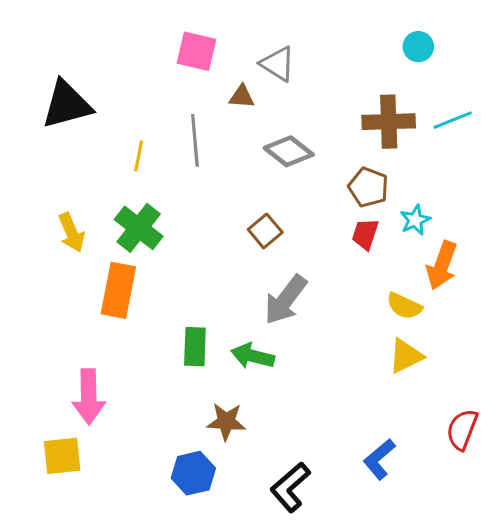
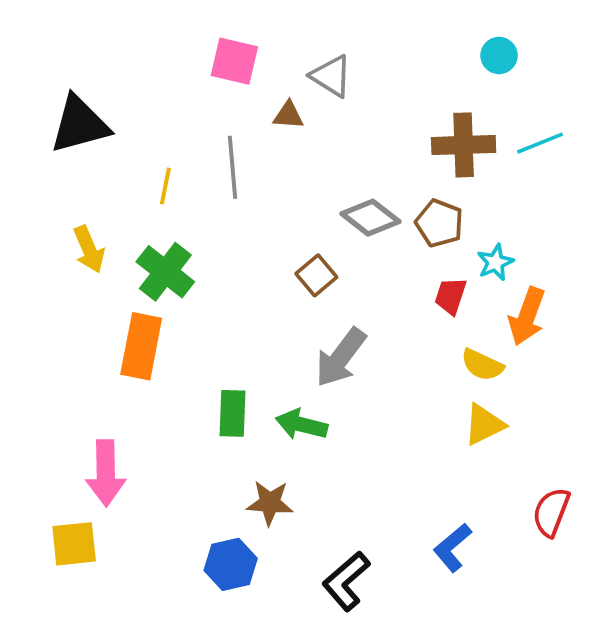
gray diamond: (289, 151) -> (370, 218), moved
yellow arrow: (71, 233) -> (89, 249), moved
red trapezoid: (365, 234) -> (451, 296), moved

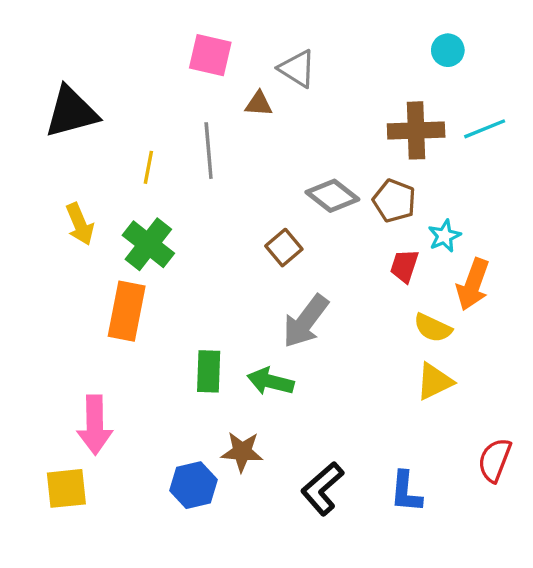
blue L-shape: (452, 548) -> (406, 492), turned -45
blue hexagon: (231, 564) -> (194, 485), moved
black L-shape: (346, 581) -> (322, 488), moved

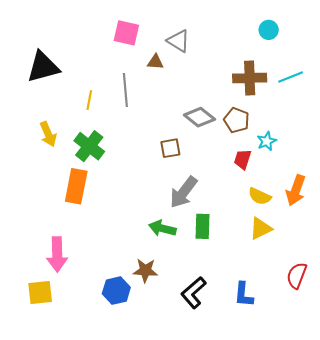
brown square: (284, 248) -> (170, 148), turned 30
orange arrow: (473, 284) -> (296, 190), moved
green rectangle: (209, 371) -> (202, 226), moved

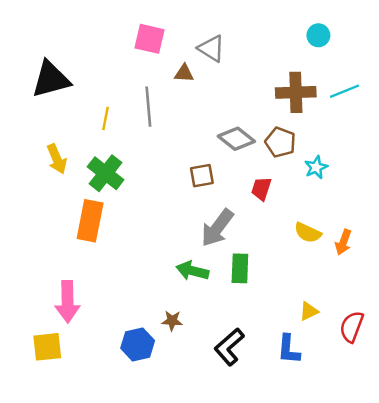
red trapezoid: (243, 159) -> (261, 189), moved
orange arrow: (296, 190) -> (343, 242), moved, size x0.7
yellow triangle: (261, 228) -> (309, 311), moved, size x0.7
brown star: (145, 270) -> (172, 321), size x0.7

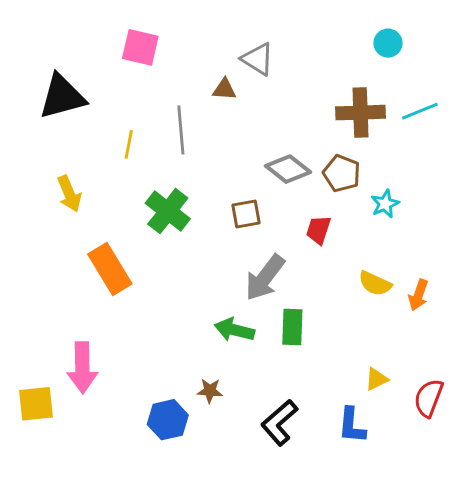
pink square: (150, 39) -> (140, 47), moved
green cross: (106, 173) -> (168, 211), moved
orange rectangle: (90, 221) -> (110, 269), turned -42
yellow square: (47, 347) -> (36, 404), moved

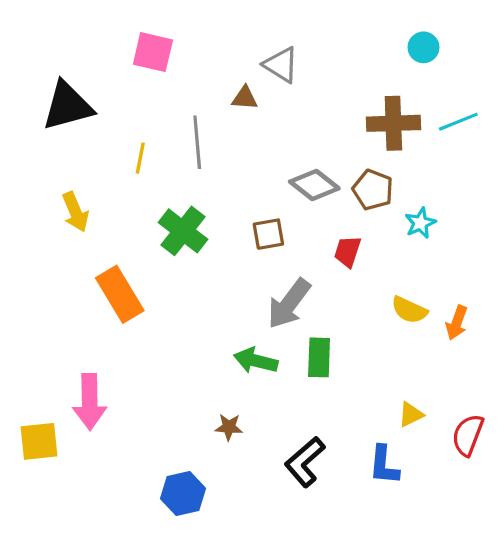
blue hexagon: (168, 420) -> (183, 494), moved

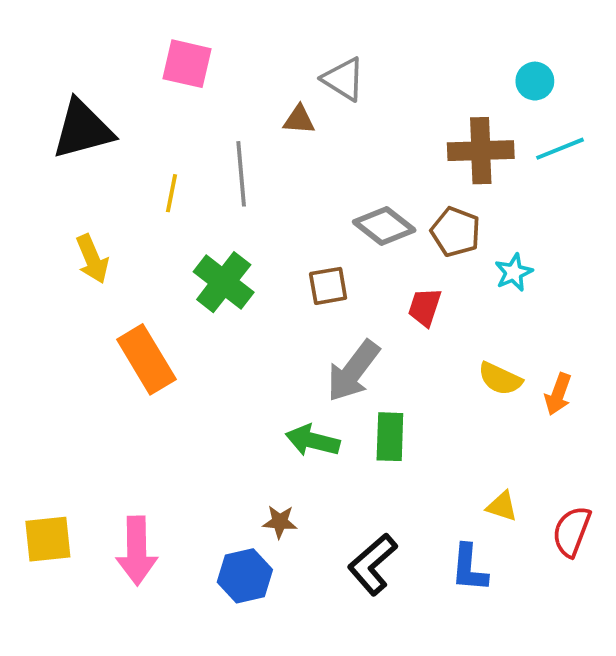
cyan circle: (423, 47) -> (535, 81), moved
pink arrow: (90, 402) -> (137, 551), moved
yellow triangle: (411, 414) -> (502, 506), turned 44
blue hexagon: (183, 494) -> (245, 576), moved

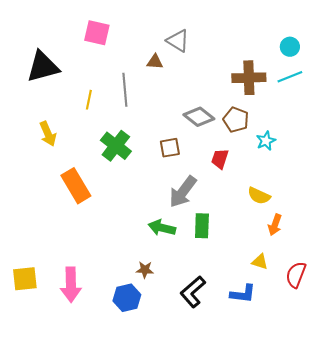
cyan circle: (535, 81) -> (290, 47), moved
orange arrow: (558, 394) -> (275, 225), moved
blue L-shape: (469, 568) -> (243, 294), turned -88

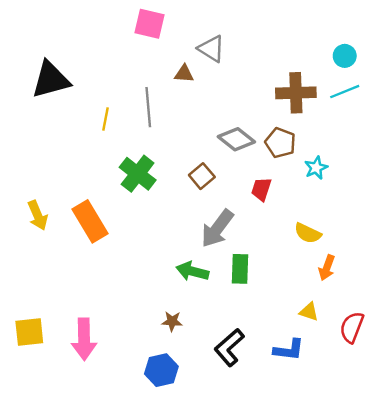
pink square: (97, 33) -> (149, 24), moved
yellow arrow: (48, 134) -> (38, 215), moved
brown square: (170, 148) -> (202, 176), turned -30
blue hexagon: (127, 298) -> (161, 370), moved

